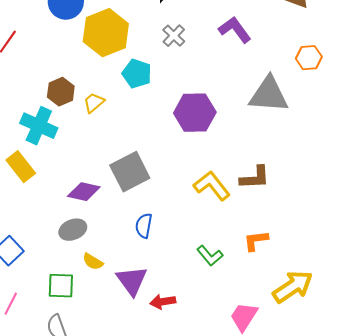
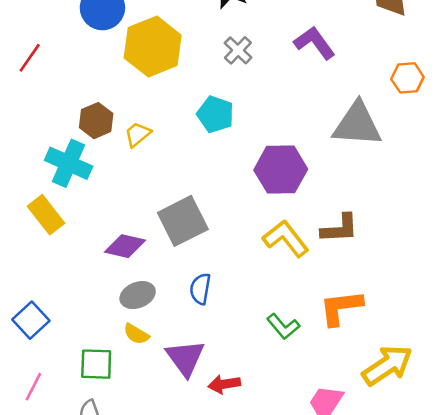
cyan pentagon: (137, 74) -> (215, 114), moved
purple hexagon: (195, 113) -> (281, 170), moved
gray ellipse: (73, 230) -> (138, 295), moved
orange L-shape: (256, 241) -> (341, 308), size x1.4

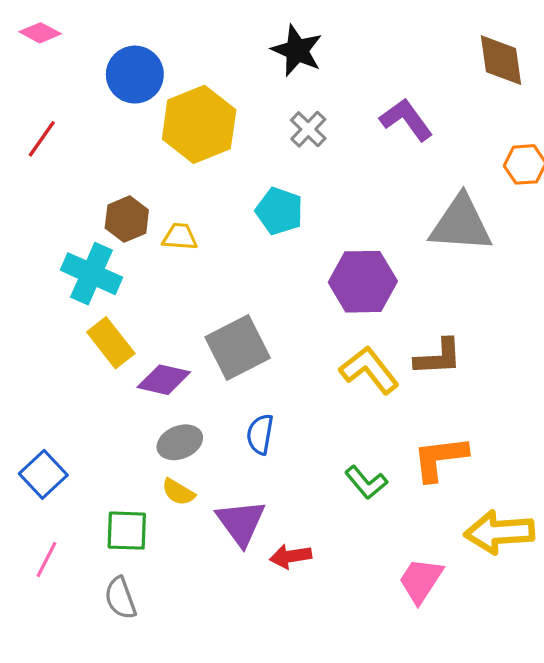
yellow trapezoid: (138, 134) -> (180, 237), turned 44
yellow rectangle: (46, 215) -> (111, 343), moved
yellow arrow: (387, 365) -> (499, 532), turned -150

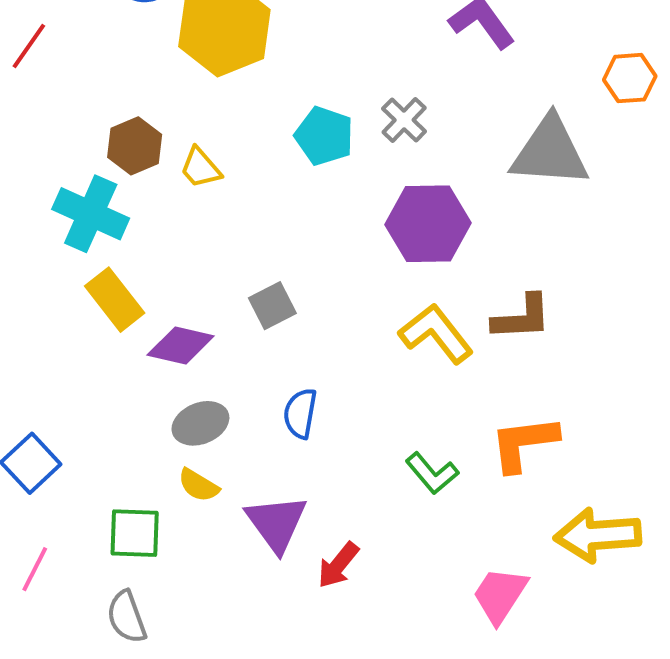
gray cross: (308, 129) -> (404, 120), moved
yellow trapezoid: (180, 237) -> (200, 168), turned -135
gray square: (238, 348) -> (272, 306), size x0.6
red arrow: (291, 556) -> (338, 565), turned -42

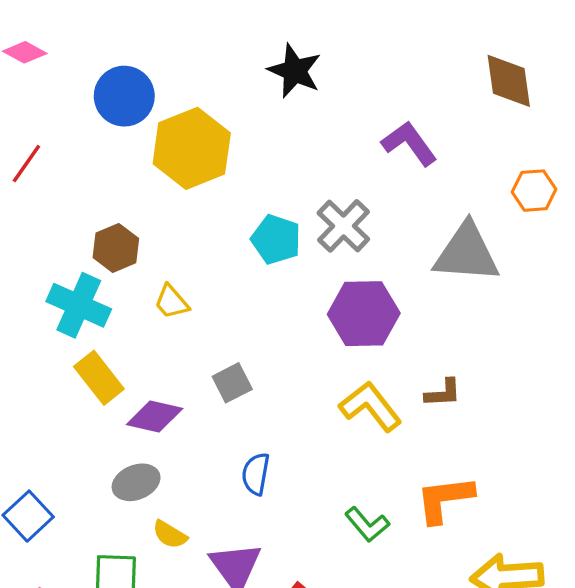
gray cross: (404, 120) -> (343, 226), size x1.4
yellow trapezoid: (200, 168) -> (171, 302), moved
brown L-shape: (522, 318) -> (443, 393), size x0.7
gray ellipse: (200, 423) -> (136, 482), moved

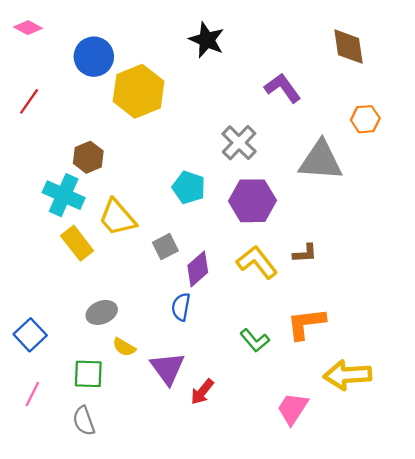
cyan pentagon: (276, 239) -> (189, 187), moved
yellow trapezoid: (171, 302) -> (117, 218), moved, size x1.6
purple diamond: (155, 417) -> (198, 269), moved, turned -54

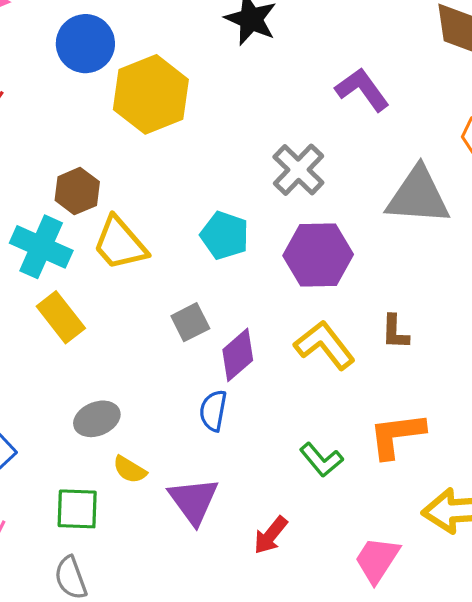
yellow trapezoid: (117, 218) -> (120, 244), moved
brown L-shape: (305, 253) -> (395, 332), turned 95
red arrow: (202, 392) -> (271, 535), moved

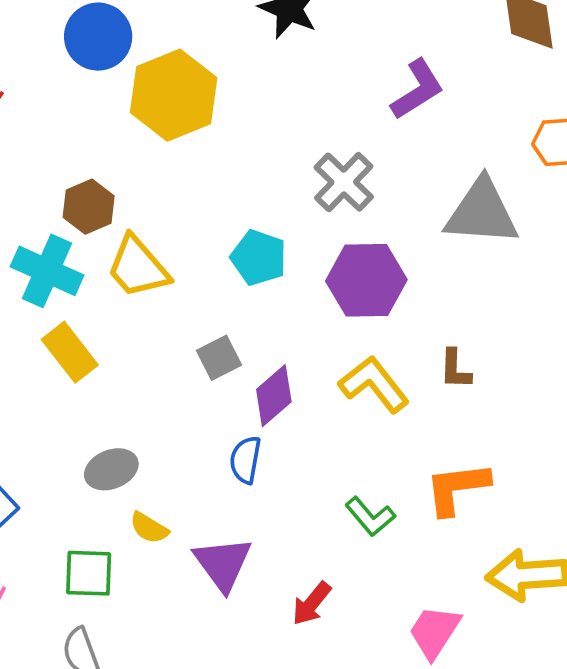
purple L-shape: (362, 90) -> (417, 89), turned 94

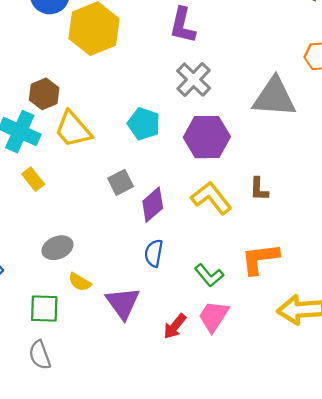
purple L-shape: (417, 89) -> (183, 25), moved, turned 135
yellow rectangle: (70, 352) -> (33, 179), size x0.7
blue semicircle: (245, 460) -> (154, 253), moved
pink trapezoid: (434, 632) -> (214, 316), moved

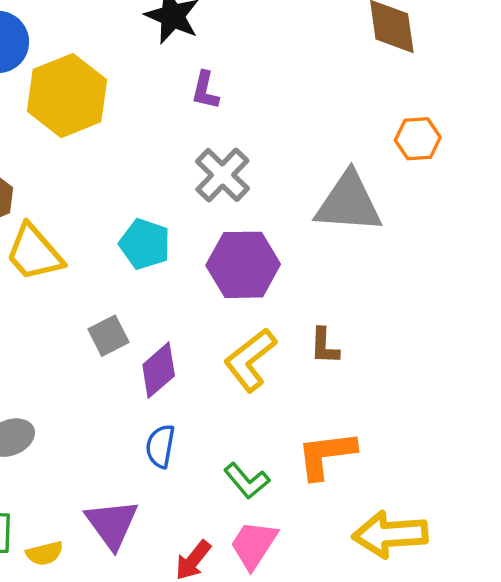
purple L-shape: (183, 25) -> (205, 90), size x0.7
yellow L-shape: (211, 198) -> (250, 360), turned -90
yellow semicircle: (80, 282) -> (45, 553), moved, turned -45

